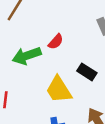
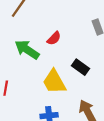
green arrow: (27, 56) -> (27, 50), turned 50

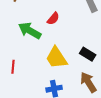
black rectangle: (80, 67) -> (88, 54), moved

